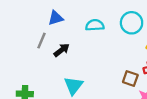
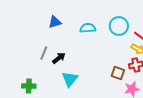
gray line: (41, 41) -> (44, 53), moved
black arrow: (62, 50) -> (59, 58), moved

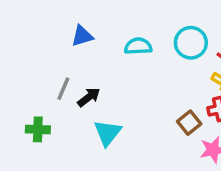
brown square: (118, 73) -> (189, 123), turned 32
green cross: (29, 86) -> (38, 129), moved

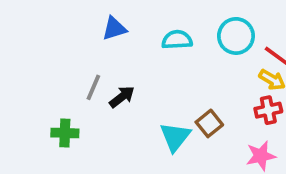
brown square: (189, 123) -> (209, 123), moved
cyan triangle: (108, 133) -> (175, 137), moved

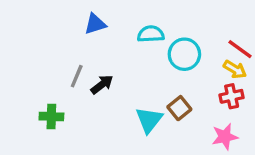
cyan circle: (236, 36) -> (184, 54), moved

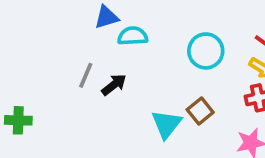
cyan semicircle: (151, 34) -> (133, 36), moved
green cross: (51, 116) -> (18, 120), moved

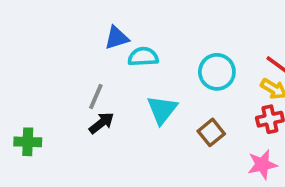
black arrow: (114, 85) -> (102, 123), moved
cyan triangle: (166, 124) -> (162, 110), moved

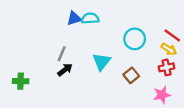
cyan semicircle: (143, 57) -> (90, 18), moved

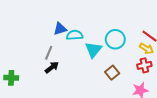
blue triangle: (74, 18) -> (60, 29), moved
cyan semicircle: (90, 18) -> (75, 35), moved
cyan triangle: (102, 62) -> (93, 50), moved

